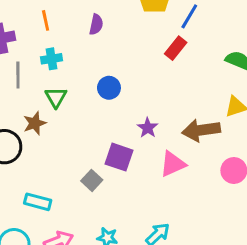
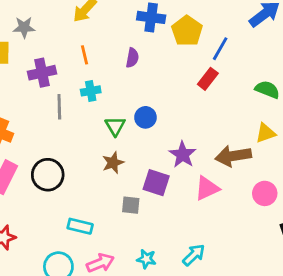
green triangle: (56, 97) -> (115, 126), moved
brown star: (35, 123) -> (113, 163), moved
purple star: (148, 128) -> (183, 155), size x1.4
gray square: (92, 180) -> (131, 205), turned -36

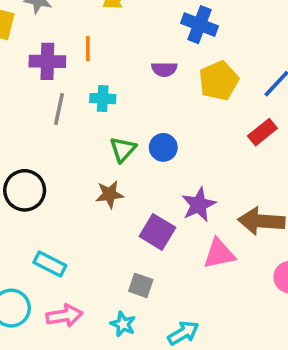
yellow pentagon: (187, 31) -> (219, 81), moved
orange line: (84, 55) -> (88, 49), moved
purple semicircle: (132, 58) -> (164, 69), turned 66
red rectangle: (208, 79) -> (262, 132), moved
gray square: (131, 205) -> (141, 285), moved

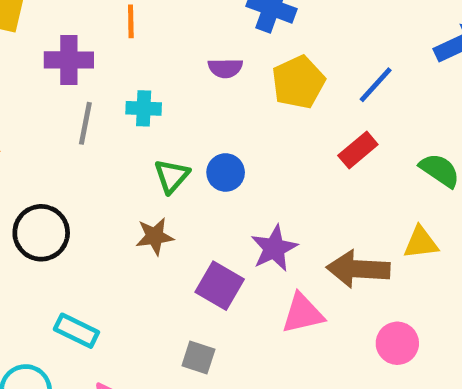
orange line: (88, 49) -> (131, 21), moved

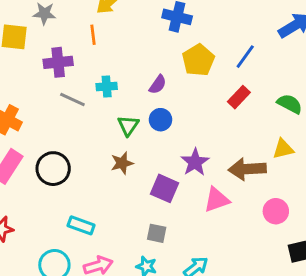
purple semicircle: (225, 68) -> (158, 85), moved, turned -48
gray line: (85, 123) -> (72, 99), turned -70

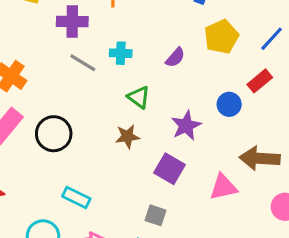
blue circle: (161, 120) -> (229, 104), moved
green triangle: (128, 125) -> (139, 97), turned -35
purple star: (195, 162) -> (186, 126), moved

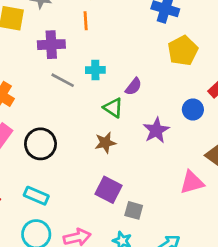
purple semicircle: (175, 58) -> (133, 87), moved
purple square: (170, 169) -> (108, 190), moved
cyan rectangle: (76, 197) -> (36, 196), moved

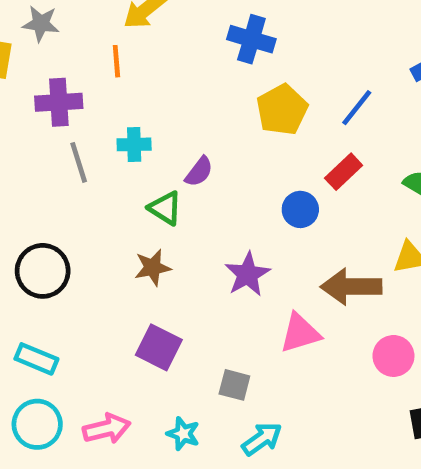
gray line: (63, 80) -> (79, 162), turned 45
purple star: (156, 130) -> (247, 274), moved
gray square: (134, 210) -> (234, 385), moved

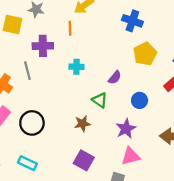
gray line: (79, 162) -> (27, 71), moved
purple semicircle: (199, 172) -> (115, 78), moved
green triangle: (165, 208) -> (100, 100), moved
blue circle: (300, 209) -> (140, 100), moved
pink triangle: (300, 333) -> (131, 156), moved

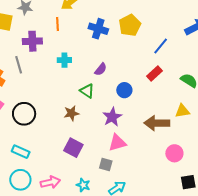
blue cross: (132, 21) -> (98, 29), moved
yellow pentagon: (145, 54) -> (130, 25), moved

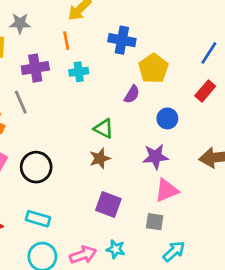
yellow pentagon: (130, 25) -> (153, 68), moved
cyan cross: (64, 60) -> (79, 72), moved
green triangle: (87, 91) -> (104, 129), moved
purple star: (112, 117) -> (155, 157), turned 30
cyan star: (83, 185) -> (116, 249), moved

